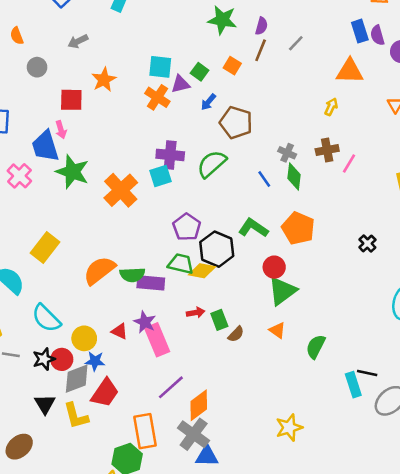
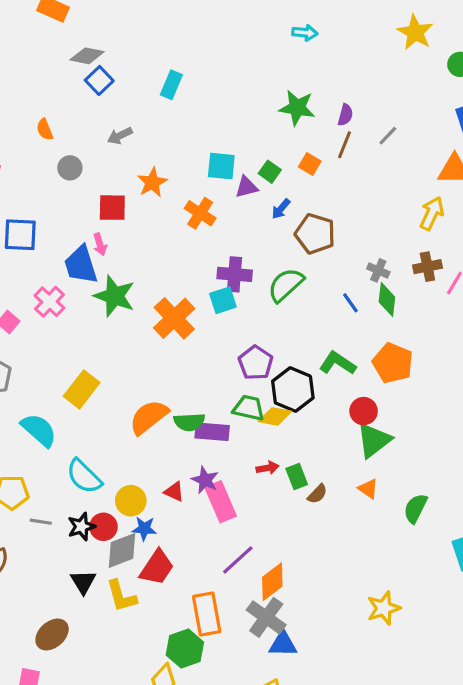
orange cross: (157, 97) -> (200, 213), moved
yellow arrow: (331, 107) -> (432, 213), size x1.5

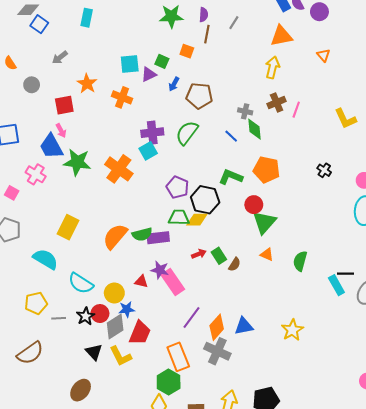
blue triangle: (283, 644) -> (244, 326), moved

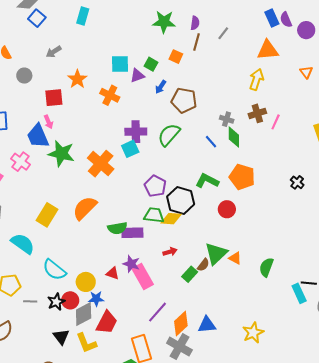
green triangle: (264, 222) -> (216, 254), moved
orange semicircle: (115, 236) -> (85, 208), moved
green rectangle: (219, 256) -> (190, 274), moved, turned 70

